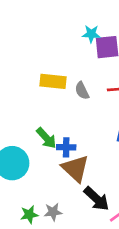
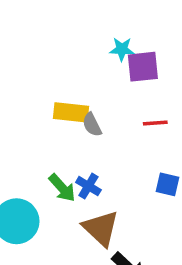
gray semicircle: (82, 91) -> (92, 125), moved
blue cross: (66, 147) -> (88, 186), moved, turned 30

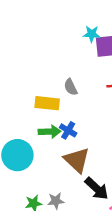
yellow rectangle: (71, 112) -> (47, 103), moved
green arrow: (62, 188) -> (50, 132), turned -50

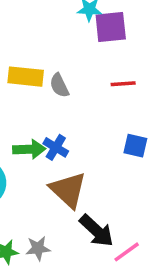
yellow rectangle: (47, 103) -> (26, 77), moved

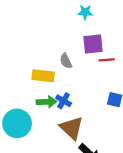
purple square: (111, 27) -> (93, 44), moved
yellow rectangle: (26, 77) -> (43, 76), moved

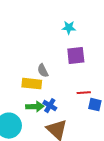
red line: (107, 60) -> (84, 93), moved
gray semicircle: (66, 61) -> (43, 71), moved

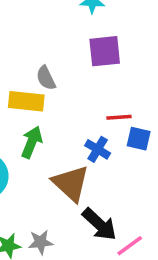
blue cross: (50, 106) -> (98, 149), moved
green arrow: (35, 107) -> (32, 142), turned -66

